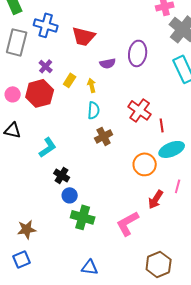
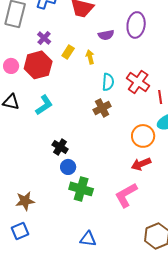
cyan semicircle: (94, 110) -> (108, 82), moved
cyan L-shape: (48, 147) -> (44, 105), moved
red arrow: (156, 199) -> (141, 164), moved, turned 36

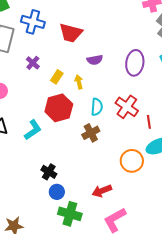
purple ellipse: (136, 25) -> (135, 63), moved
red hexagon: (38, 65) -> (59, 108), moved
red arrow: (141, 164) -> (102, 191), moved

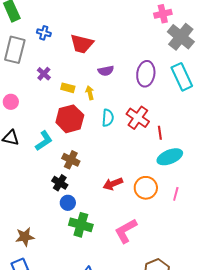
blue cross: (33, 22) -> (44, 33), size x0.6
yellow rectangle: (57, 77) -> (68, 88), turned 72
brown cross: (91, 133) -> (71, 160), moved, turned -36
orange circle: (132, 161) -> (146, 188), moved
red arrow: (102, 191) -> (113, 184), moved

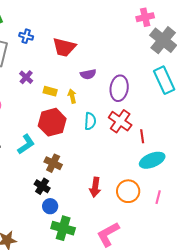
purple ellipse: (146, 74) -> (119, 88), moved
red arrow: (113, 184) -> (95, 187), turned -60

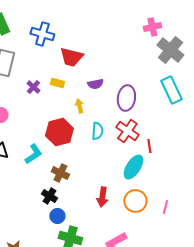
blue cross: (26, 36) -> (42, 34), moved, size x1.6
yellow rectangle: (50, 91) -> (57, 83), moved
cyan ellipse: (152, 160) -> (133, 167), moved, turned -35

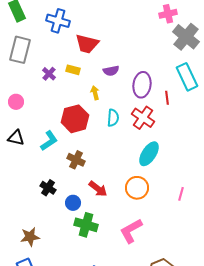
red line: (149, 146) -> (167, 98), moved
black cross: (49, 196) -> (48, 188), moved
red arrow: (102, 197) -> (98, 189), moved, turned -60
orange circle: (135, 201) -> (137, 188), moved

